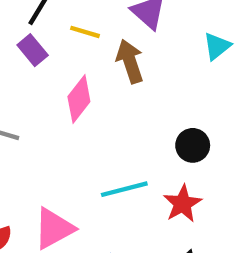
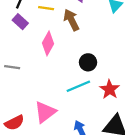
black circle: (193, 145) -> (88, 62), moved

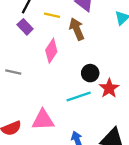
red star: (110, 89) -> (109, 88), moved
pink triangle: (45, 112) -> (43, 120), turned 30

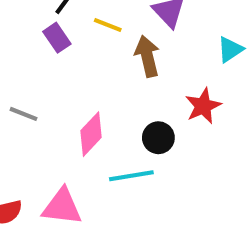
pink diamond: (51, 51) -> (91, 134), moved
red star: (109, 88) -> (203, 106), moved

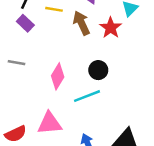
red star: (203, 106) -> (111, 28), moved
gray line: (23, 114) -> (16, 63), moved

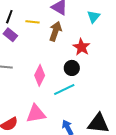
brown arrow: (81, 23) -> (55, 31), turned 48
red star: (111, 28) -> (81, 47), moved

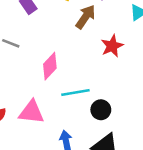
black circle: (72, 68) -> (101, 110), moved

